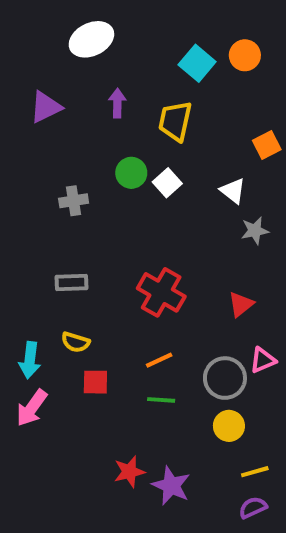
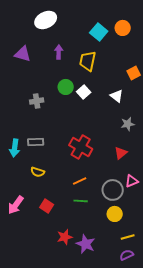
purple triangle: (46, 107) -> (23, 54), turned 42
gray star: (255, 231) -> (128, 124), moved
cyan arrow: (30, 360) -> (15, 148), moved
red square: (95, 382) -> (47, 206), moved, turned 32

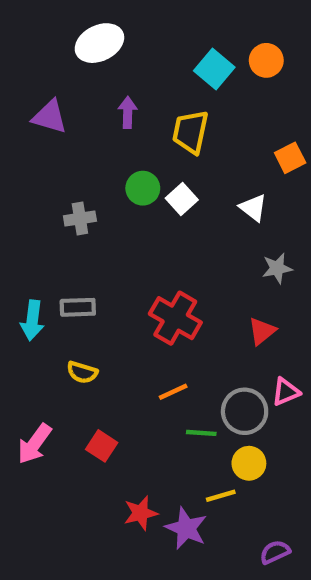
green line: (81, 201) -> (201, 433), moved
yellow line: (128, 237) -> (221, 496), moved

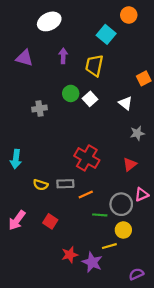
orange circle: (266, 60) -> (129, 15), moved
gray rectangle: (78, 307) -> (65, 184), moved

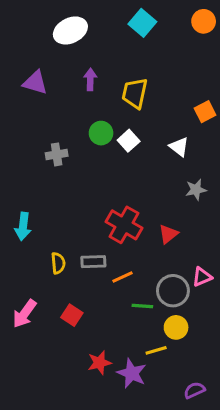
orange circle: (129, 15) -> (204, 21), moved
cyan square: (106, 34) -> (142, 23), moved
red triangle: (130, 164) -> (168, 234), moved
yellow semicircle: (41, 185) -> (58, 263), turned -112

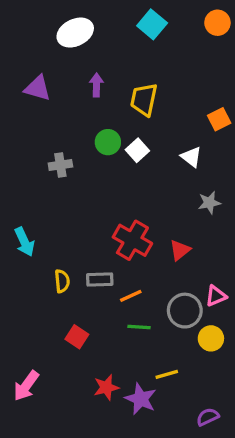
cyan arrow: (23, 226) -> (24, 242), turned -32
green line: (142, 306) -> (139, 327), moved
pink arrow: (24, 314) -> (26, 386), moved
yellow circle: (176, 327) -> (211, 338), moved

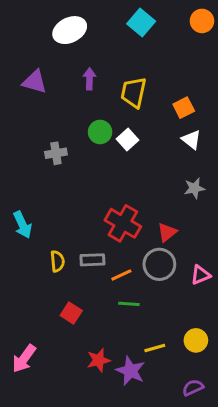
orange square: (219, 119) -> (184, 108), moved
white triangle: (191, 157) -> (191, 140), moved
gray circle: (185, 311) -> (159, 264), moved
yellow circle: (211, 338) -> (196, 340), moved

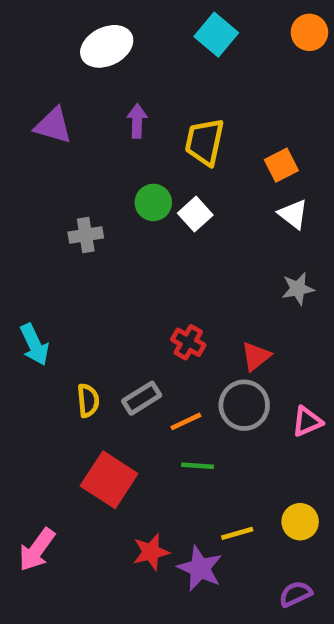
red cross: (123, 223) -> (188, 342), size x0.6
gray rectangle: (92, 260) -> (142, 398), turned -30
red square: (71, 313) -> (109, 480), size x1.6

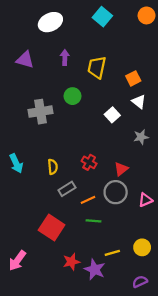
white square: (195, 214) -> (112, 115), moved
gray cross: (86, 235) -> (40, 112), size x1.5
yellow semicircle: (88, 401) -> (53, 167), moved

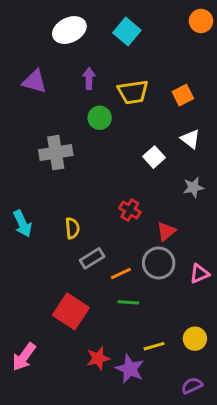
cyan square: (102, 17) -> (127, 32), moved
yellow trapezoid: (97, 67) -> (133, 92), turned -110
orange square: (133, 78) -> (183, 95), moved
green circle: (73, 96) -> (100, 118), moved
red cross: (89, 162) -> (130, 210), moved

